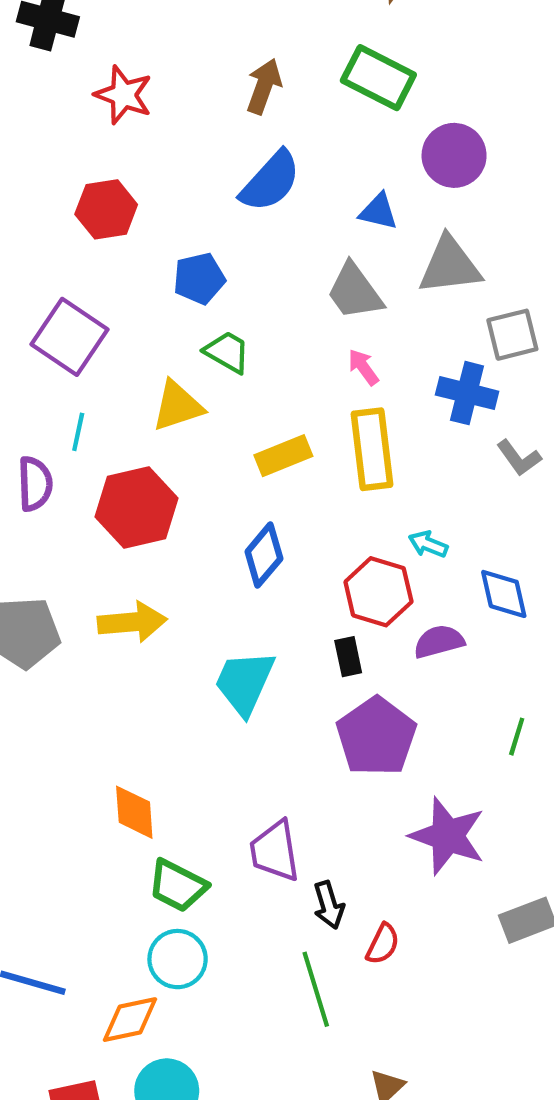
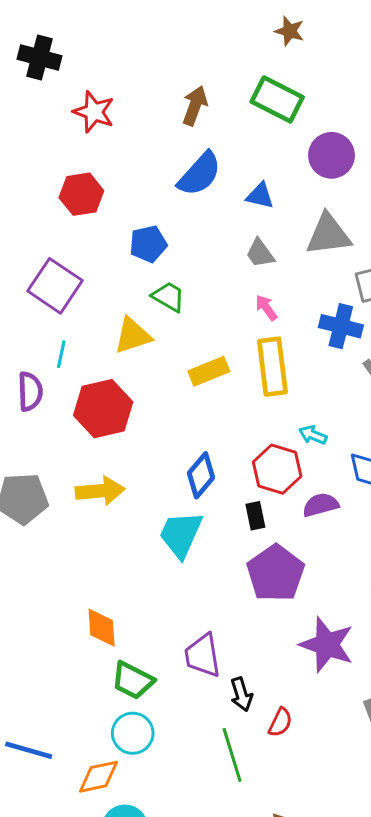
blue triangle: (378, 212) -> (260, 196), moved
gray trapezoid: (355, 291) -> (260, 253), size x0.7
blue diamond: (264, 555) -> (201, 475), moved

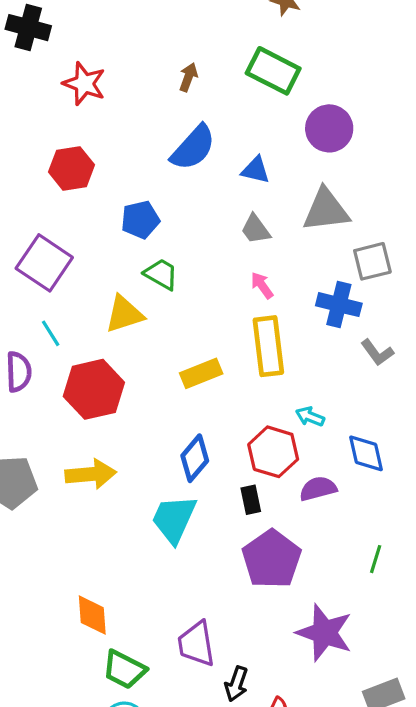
brown arrow: (195, 106) -> (188, 77), size x0.7
cyan line: (61, 354) -> (51, 333), turned -44
yellow rectangle: (209, 371) -> (201, 373), moved
black arrow: (241, 694) -> (236, 684), turned 36

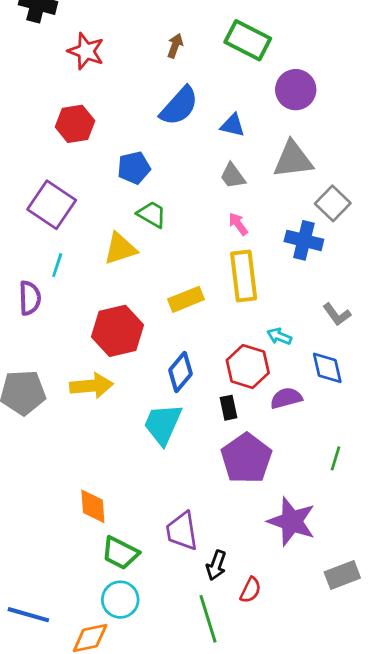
gray square: (372, 261) -> (333, 203), turned -32
cyan line: (51, 333) -> (57, 265), turned 50
gray L-shape: (377, 353) -> (337, 314), moved
red hexagon: (94, 389) -> (117, 331), moved

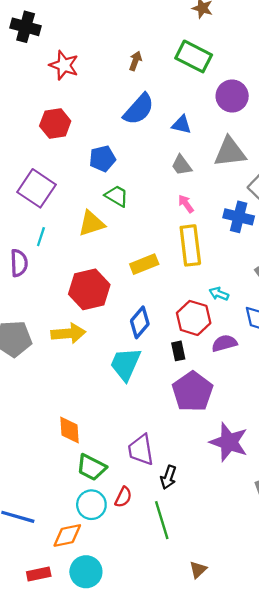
red semicircle: (250, 590) -> (123, 497), moved

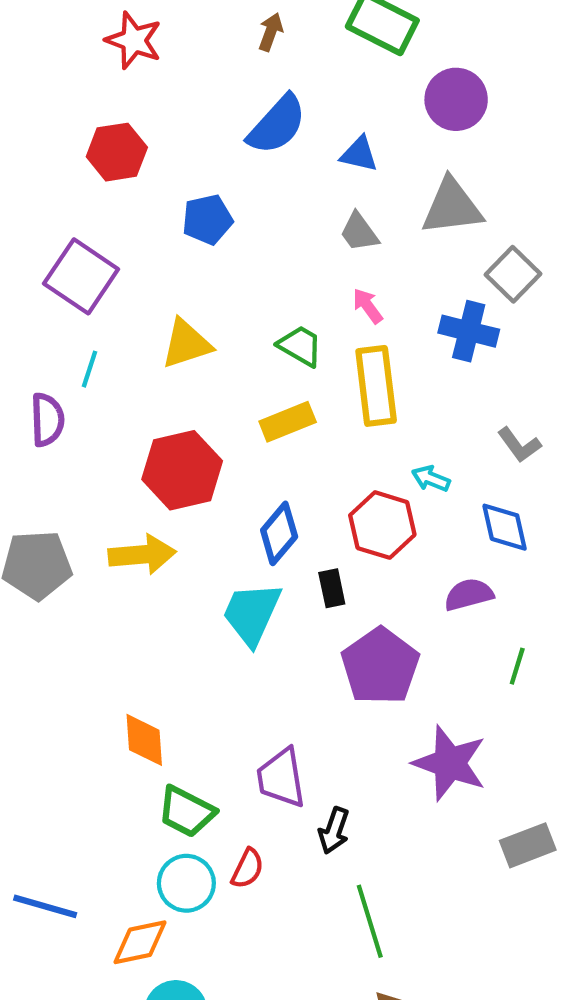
green trapezoid: (117, 196) -> (300, 346), moved
purple semicircle: (224, 343) -> (469, 595), moved
black rectangle: (178, 351) -> (332, 588), moved
green line: (162, 520) -> (370, 921), moved

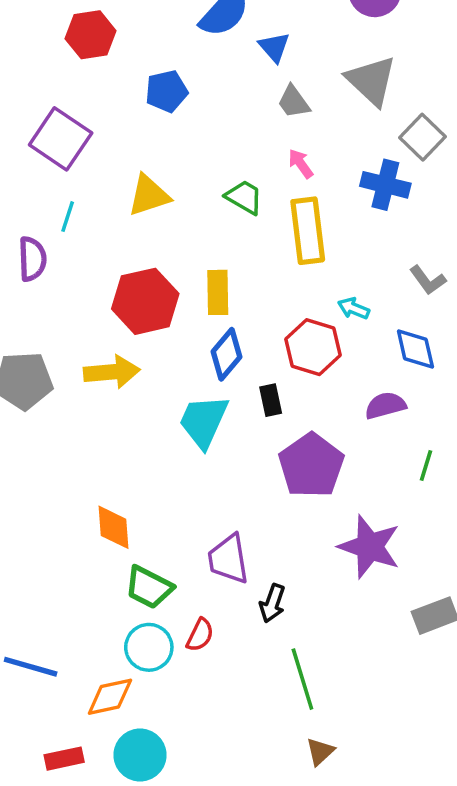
blue triangle: (359, 154) -> (274, 47), moved, turned 36
gray triangle: (452, 207) -> (371, 81), turned 50
yellow rectangle: (288, 422) -> (218, 292), moved, turned -69

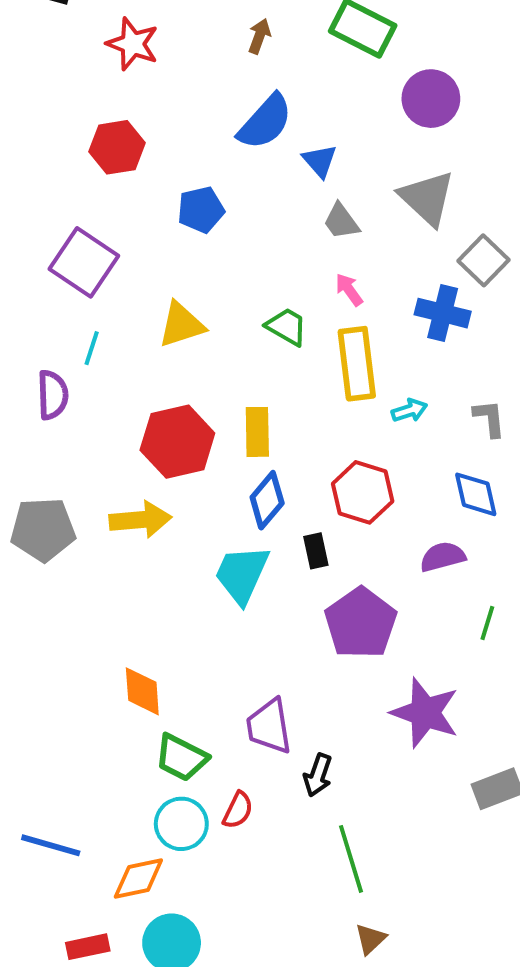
gray L-shape: (428, 280) -> (489, 418), turned -150
cyan arrow: (354, 308) -> (409, 410), moved, turned 140

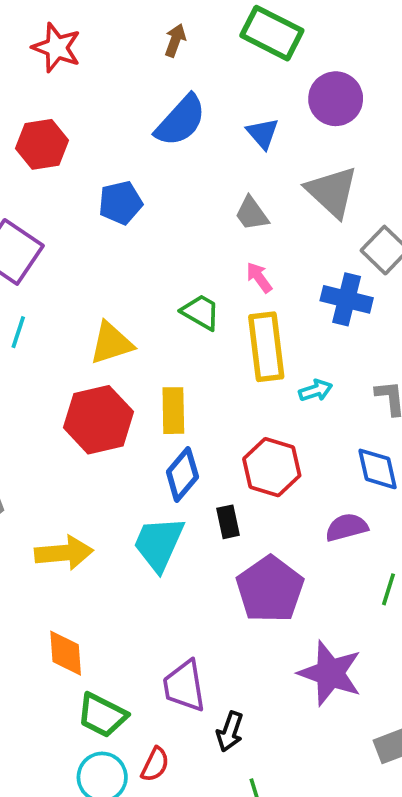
blue triangle: (320, 161) -> (263, 133), moved
yellow triangle: (181, 325) -> (111, 343), moved
yellow arrow: (140, 520) -> (64, 553), moved

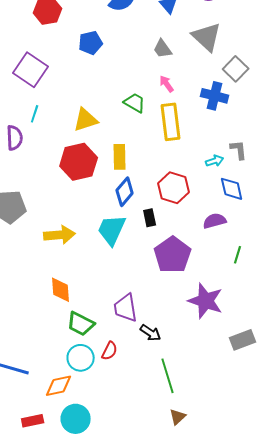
cyan arrow: (316, 391) -> (215, 161), moved
black arrow: (230, 732) -> (151, 333), turned -75

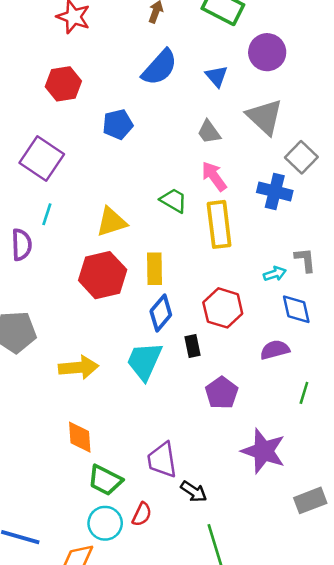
pink arrow: (167, 84) -> (214, 176), size x1.4
purple pentagon: (173, 255) -> (222, 393), size x0.7

